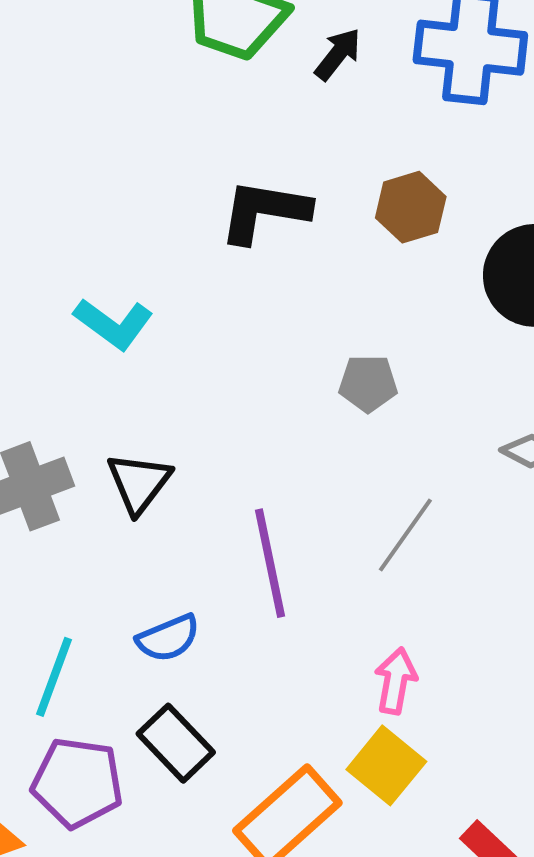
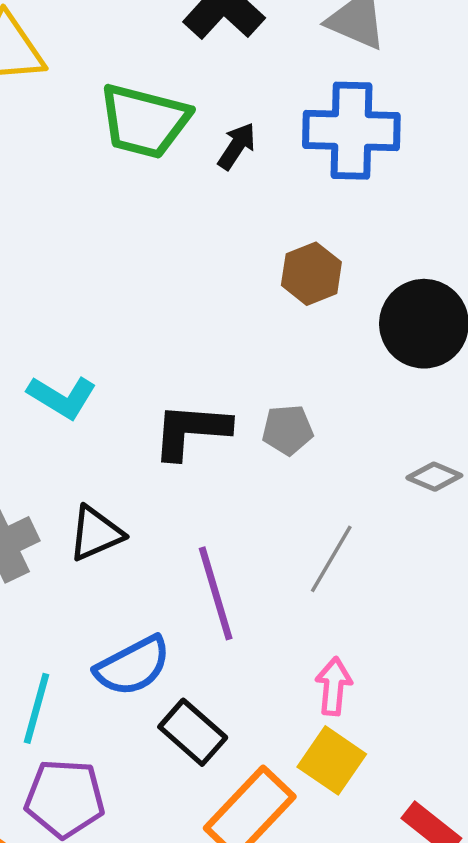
black L-shape: (264, 211) -> (191, 431), moved
black triangle: (139, 483) -> (96, 533), turned 34
blue semicircle: (168, 638) -> (133, 666), size x1.4
black rectangle: (176, 743) -> (193, 732), moved

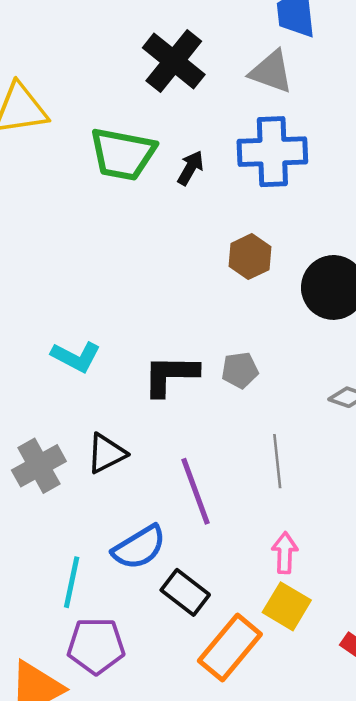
gray line: (331, 559) -> (277, 461), turned -33

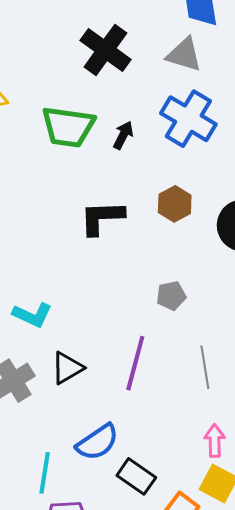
blue cross: (272, 152) -> (188, 119), turned 36
cyan L-shape: (76, 357) -> (32, 315), moved
black L-shape: (170, 375) -> (102, 218), moved
purple line: (196, 491) -> (135, 363), moved, turned 38

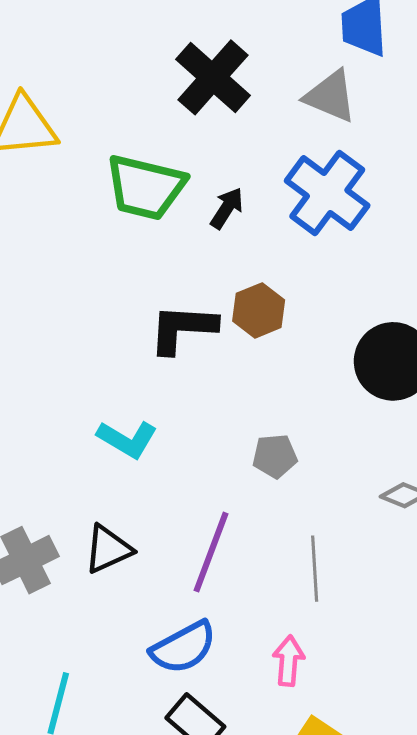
brown hexagon: (175, 204) -> (259, 310), moved
cyan L-shape: (32, 315) -> (127, 439), moved
pink arrow: (215, 441) -> (288, 661), moved
blue semicircle: (97, 442) -> (183, 647), moved

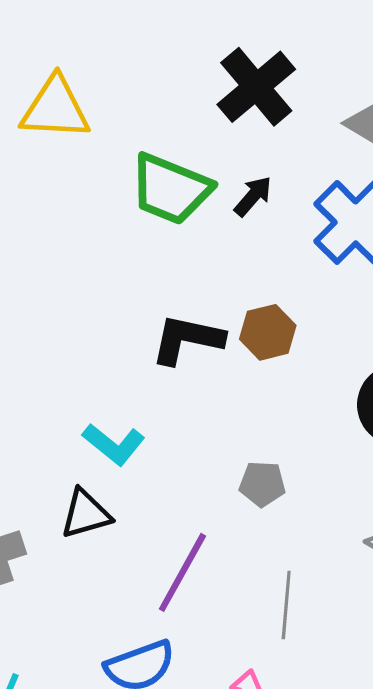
black arrow: (227, 208) -> (253, 196), moved
black triangle: (108, 549) -> (86, 514), moved

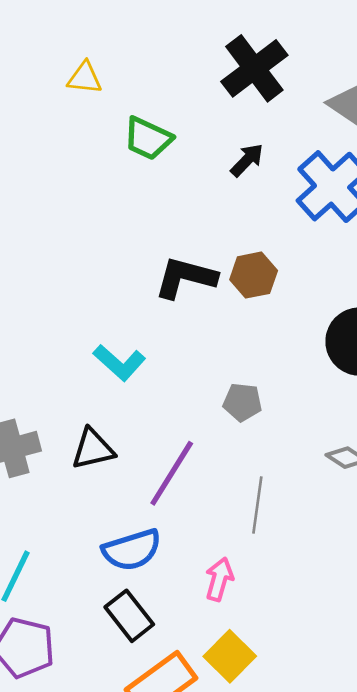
yellow triangle: (55, 108) -> (85, 78), size x0.6
green trapezoid: (171, 189) -> (148, 138), moved, size x0.7
black triangle: (86, 514) -> (93, 449), moved

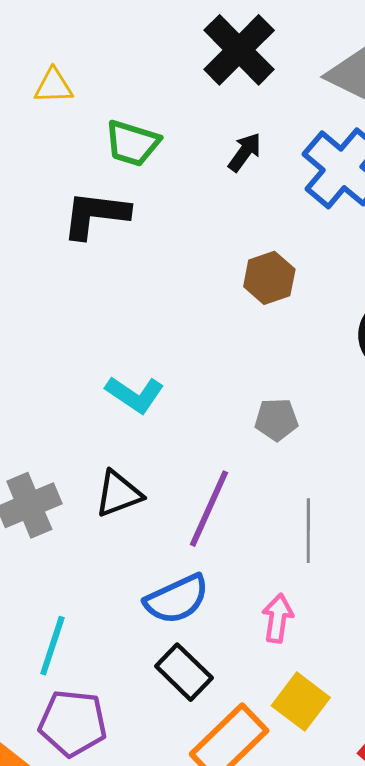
black L-shape: (186, 278) -> (96, 215), moved

